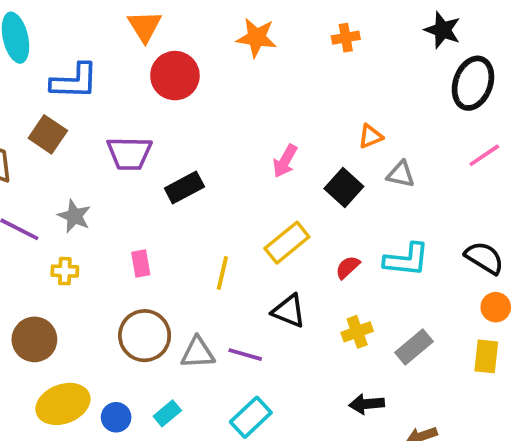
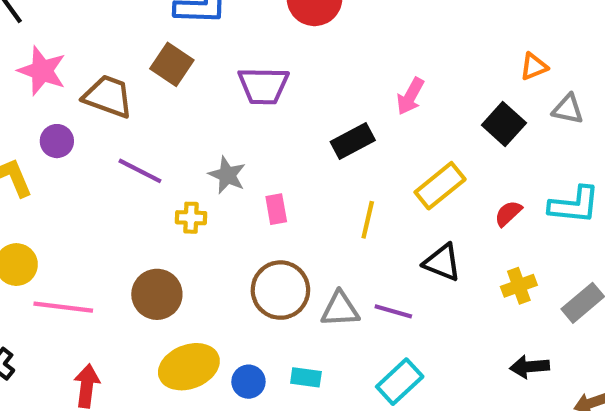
pink arrow: (285, 161) -> (410, 96), moved
black rectangle: (184, 188) -> (353, 141), moved
gray star: (74, 216) -> (227, 175), moved
cyan rectangle: (167, 413) -> (306, 377), turned 48

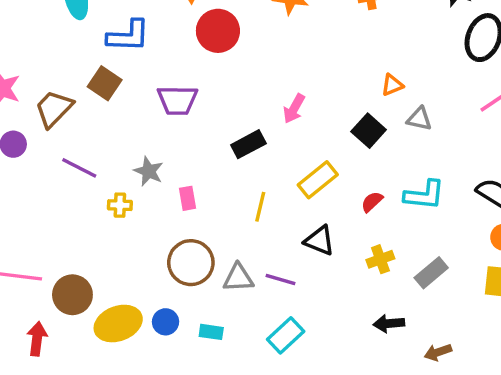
brown trapezoid: (108, 96) -> (54, 109), turned -66
brown circle: (157, 294) -> (72, 295), moved
blue circle: (248, 382) -> (166, 322), moved

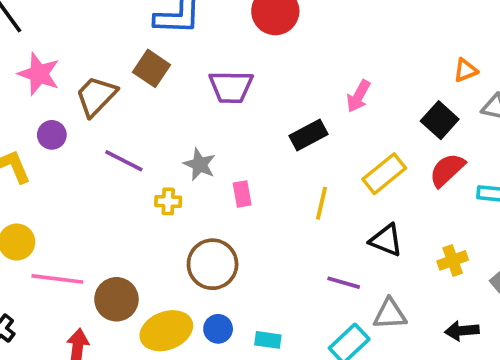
red semicircle: (372, 202) -> (447, 170), moved, size x1.5
brown circle: (191, 263) -> (213, 264), moved
gray triangle: (238, 278) -> (390, 314), moved

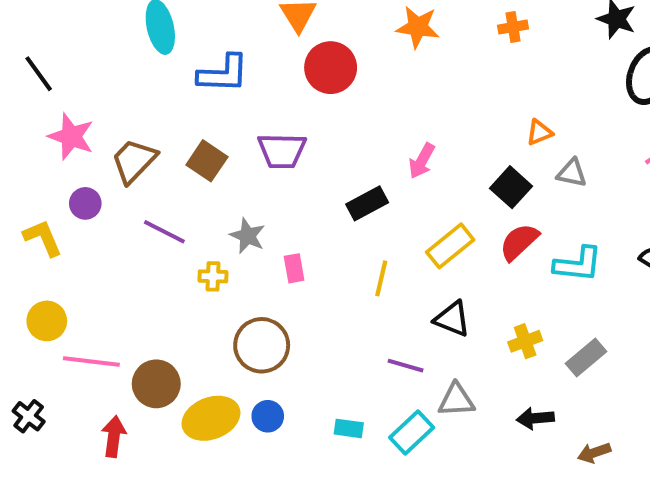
brown square: (152, 68) -> (207, 161), moved
cyan rectangle: (268, 340) -> (349, 428), moved

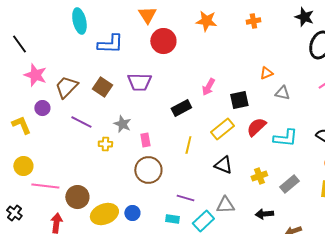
black square: (511, 187) -> (239, 100), moved, turned 36
brown circle: (262, 345) -> (148, 170), moved
purple line: (406, 366) -> (185, 198), moved

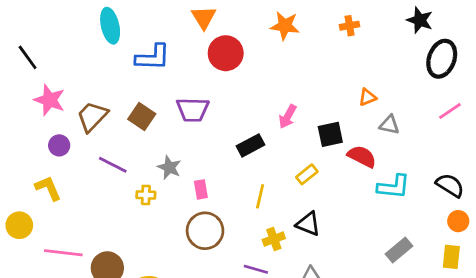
yellow L-shape: (21, 125) -> (48, 188), moved
red semicircle: (256, 127) -> (362, 156), moved, turned 70
yellow rectangle: (222, 129) -> (307, 174), size x0.7
yellow circle: (23, 166) -> (19, 225), moved
yellow cross: (259, 176) -> (274, 239), moved

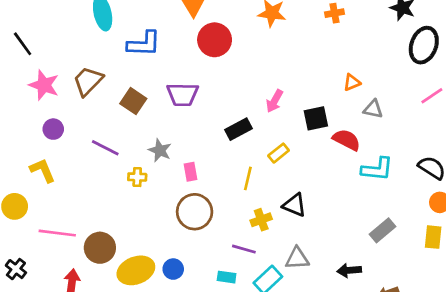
brown trapezoid: (92, 117) -> (88, 81), moved
yellow rectangle: (307, 174) -> (279, 153), moved

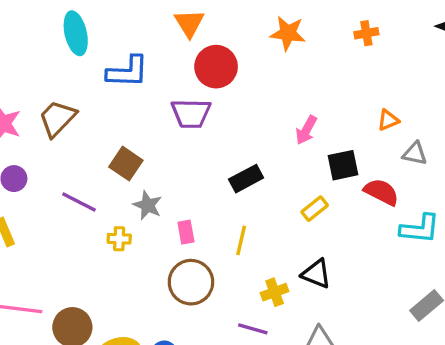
purple trapezoid: (183, 94) -> (191, 113), moved
brown square: (133, 101) -> (126, 164), moved
pink arrow: (275, 101) -> (306, 130), moved
yellow rectangle: (279, 153) -> (315, 209), moved
yellow line: (248, 178) -> (241, 240), moved

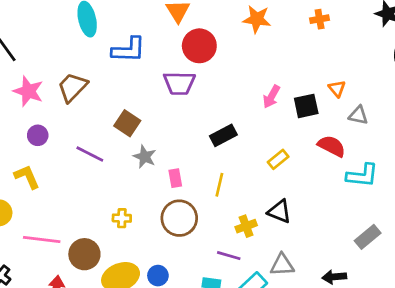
orange triangle: (388, 120) -> (337, 89), turned -48
black square: (343, 165) -> (306, 106), moved
yellow cross: (119, 239) -> (122, 218), moved

